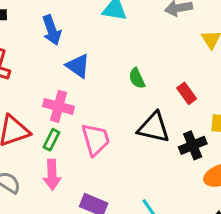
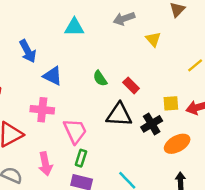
red rectangle: (187, 93) -> (131, 85), moved
green rectangle: (51, 140) -> (81, 158), moved

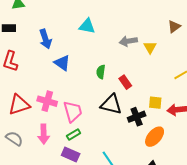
gray arrow: (124, 19) -> (128, 41), moved
green semicircle: (100, 78) -> (101, 72), turned 32
pink cross: (42, 110) -> (47, 101), moved
orange ellipse: (177, 144) -> (155, 137), turned -30
green rectangle: (81, 158) -> (74, 135), turned 32

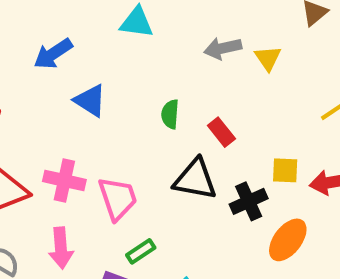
blue arrow: (45, 39) -> (53, 54), turned 78
green rectangle: (74, 135) -> (141, 251), moved

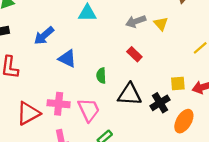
green semicircle: (170, 114) -> (101, 76), moved
red rectangle: (221, 132) -> (134, 54), moved

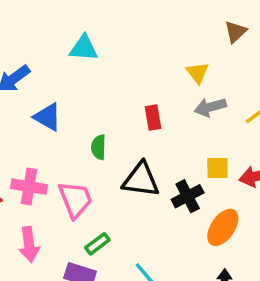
gray arrow: (136, 21) -> (210, 107), moved
red rectangle: (134, 54) -> (153, 118), turned 32

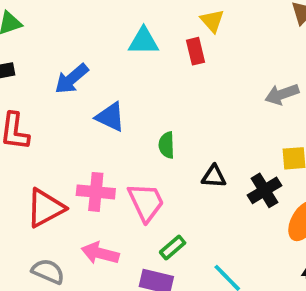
yellow triangle: (198, 73) -> (212, 21), moved
red rectangle: (153, 118) -> (195, 51), moved
black triangle: (141, 180) -> (214, 176), size x0.6
pink arrow: (29, 245) -> (100, 253), turned 116

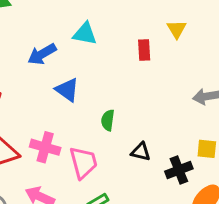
yellow triangle: (212, 21) -> (177, 29), moved
cyan triangle: (144, 41) -> (85, 34), moved

